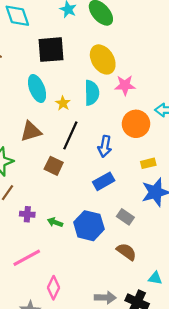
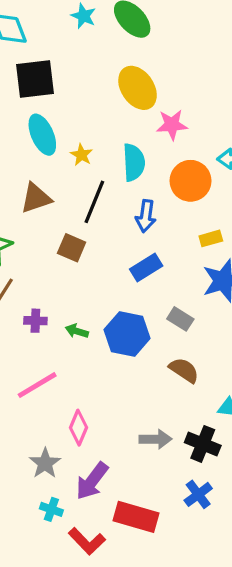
black square: (51, 50) -> (35, 79), moved
cyan semicircle: (92, 93) -> (134, 162), moved

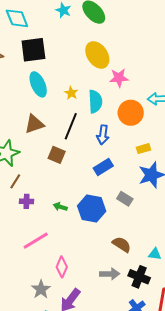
yellow star: (81, 155) -> (71, 93), moved
purple cross: (35, 321) -> (26, 201), moved
brown semicircle: (184, 370) -> (122, 244), moved

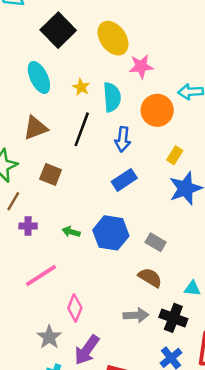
black square: (33, 50) -> (58, 30), moved, turned -36
yellow rectangle: (144, 149) -> (175, 155), turned -40
brown square: (57, 155) -> (51, 174), moved
gray rectangle: (125, 199) -> (156, 242), moved

